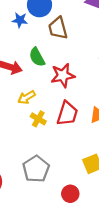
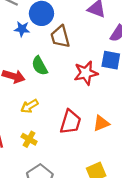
red star: (63, 75) -> (86, 73), moved
yellow cross: (38, 119) -> (29, 139), moved

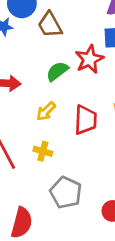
green semicircle: (40, 66) -> (57, 71), moved, turned 96
yellow arrow: (29, 106) -> (46, 111), moved

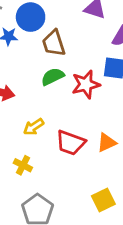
green semicircle: (57, 71) -> (53, 77), moved
red trapezoid: (86, 120) -> (70, 143), turned 96

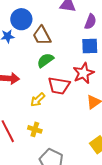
red star: (86, 84) -> (83, 73), moved
red trapezoid: (70, 143) -> (59, 86), moved

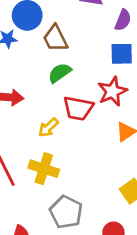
yellow cross: (35, 129) -> (44, 169), size x1.5

